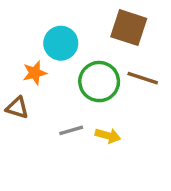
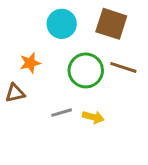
cyan circle: (61, 43) -> (62, 24), moved
brown triangle: (17, 108) -> (15, 93), turned -30

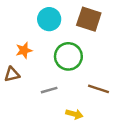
brown line: (123, 67) -> (98, 89), moved
yellow arrow: (93, 117) -> (74, 114), moved

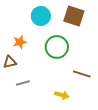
gray line: (49, 90) -> (23, 83), moved

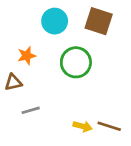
brown line: (82, 74) -> (109, 126), moved

